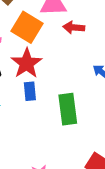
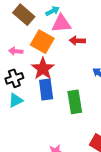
blue rectangle: (30, 91) -> (46, 89), size x1.5

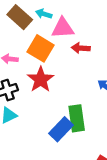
cyan arrow: (53, 11) -> (44, 14), moved, turned -136
blue rectangle: (46, 89) -> (61, 129), moved, turned 50

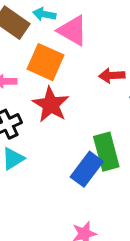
pink triangle: (63, 28) -> (73, 31), turned 40
red arrow: (81, 48) -> (112, 75), moved

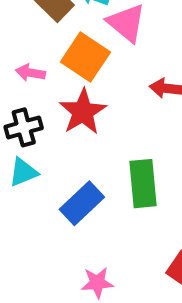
blue rectangle: (87, 169) -> (82, 203), moved

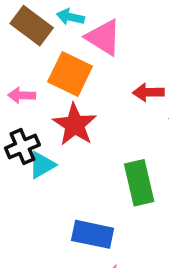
cyan triangle: (23, 172) -> (42, 165), moved
blue rectangle: (82, 203) -> (93, 234), moved, turned 63

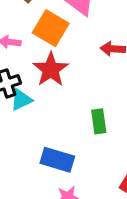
green rectangle: (139, 183) -> (99, 121), size x0.7

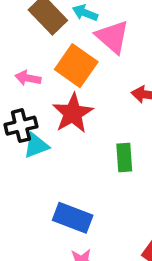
green rectangle: (99, 121) -> (124, 158), moved

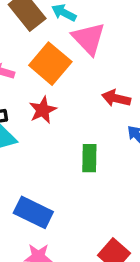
red star: (73, 113) -> (43, 110), size x0.7

